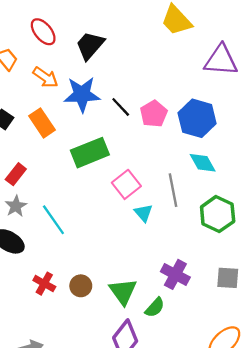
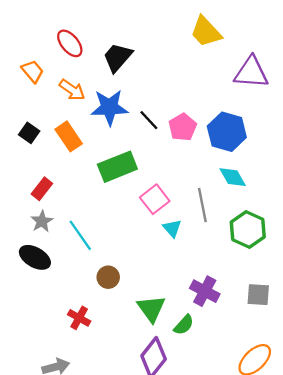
red cross: (44, 284) -> (79, 318), moved
brown circle: (81, 286) -> (108, 277), moved

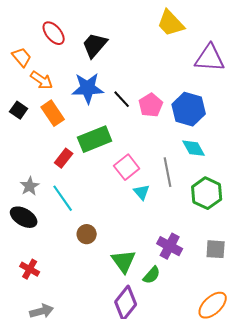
orange arrow: (72, 90) -> (42, 80), moved
red rectangle: (42, 189) -> (64, 158), moved
red cross: (79, 318) -> (30, 269), moved

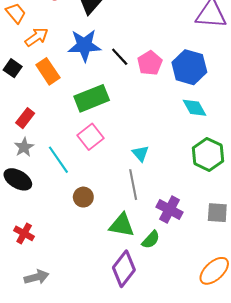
orange arrow: (42, 80) -> (37, 37), turned -70
red rectangle: (64, 158) -> (25, 118), moved
pink square: (127, 167) -> (91, 137), moved
gray line: (168, 172) -> (133, 185), moved
green triangle: (124, 261) -> (122, 225), turned -44

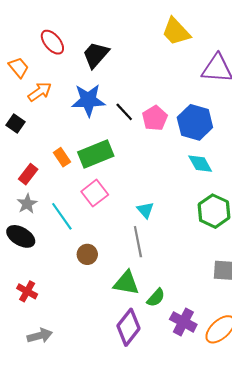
orange rectangle: (48, 71) -> (62, 157), moved, size x0.7
purple cross: (170, 210) -> (183, 322), moved

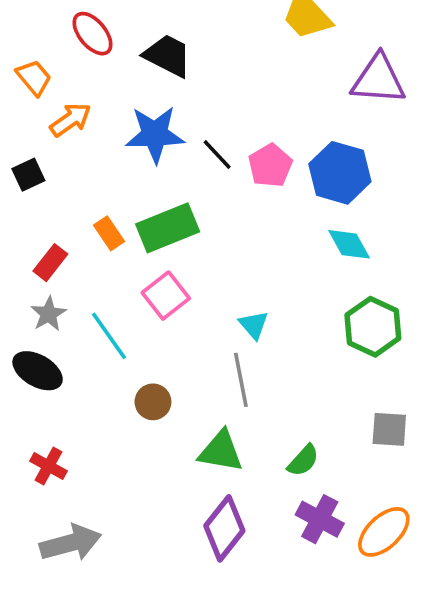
black trapezoid: (96, 55) -> (168, 56), turned 76
black square: (15, 123) -> (28, 175), turned 30
green semicircle: (156, 298) -> (303, 460), moved
gray arrow: (40, 336) -> (71, 543), size x1.4

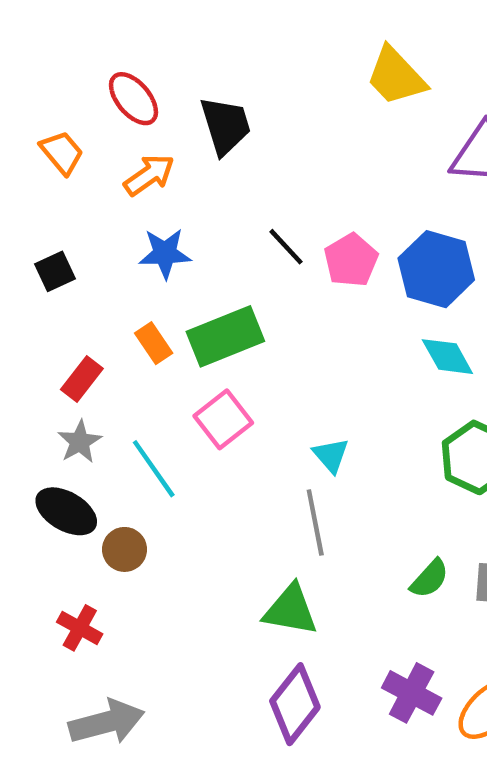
black trapezoid: (168, 56) -> (225, 126), turned 46
orange arrow: (71, 120) -> (149, 175), moved
blue star: (155, 134) -> (165, 253), moved, size x0.7
brown circle: (153, 402) -> (125, 549), moved
green semicircle: (303, 460) -> (430, 579), moved

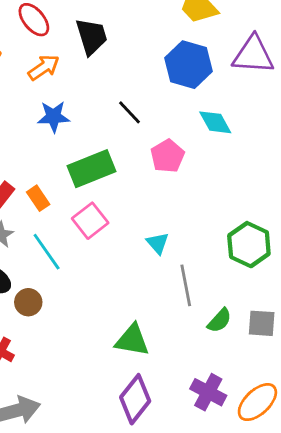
pink pentagon: (351, 260) -> (167, 156), moved
blue hexagon: (436, 269) -> (189, 65), moved
orange rectangle: (154, 343) -> (38, 198), moved
cyan diamond: (447, 357) -> (215, 122), moved
gray line: (315, 523) -> (186, 285), moved

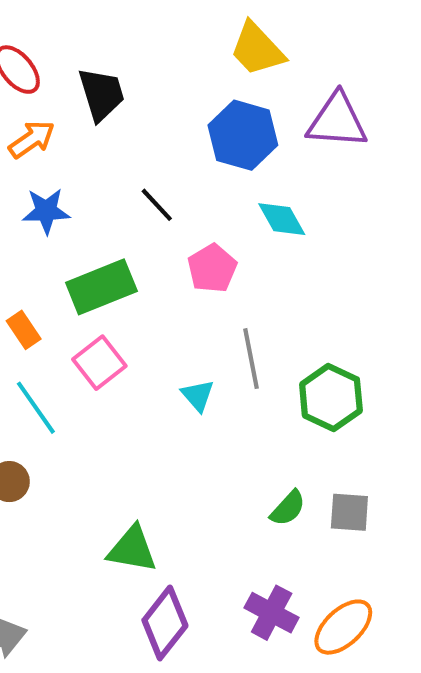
gray line: (186, 285) -> (251, 359), moved
green triangle: (132, 340) -> (132, 549), moved

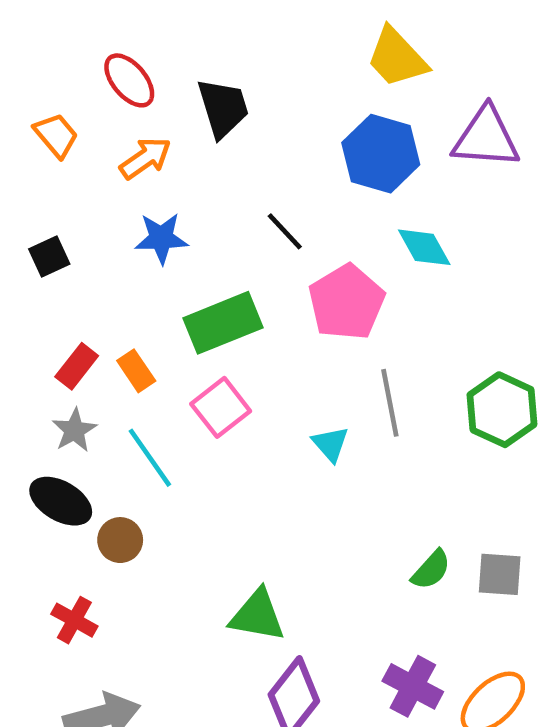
pink pentagon: (212, 268) -> (346, 302), size x1.4
green hexagon: (331, 397) -> (502, 410), moved

